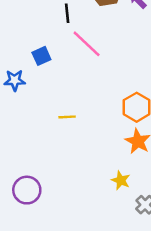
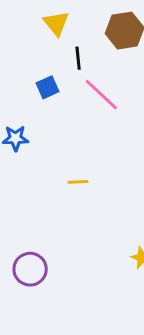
blue square: (41, 56) -> (48, 87), moved

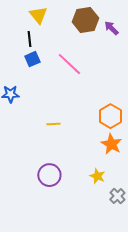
black line: (78, 58) -> (29, 39), moved
purple circle: (30, 269) -> (49, 175), moved

